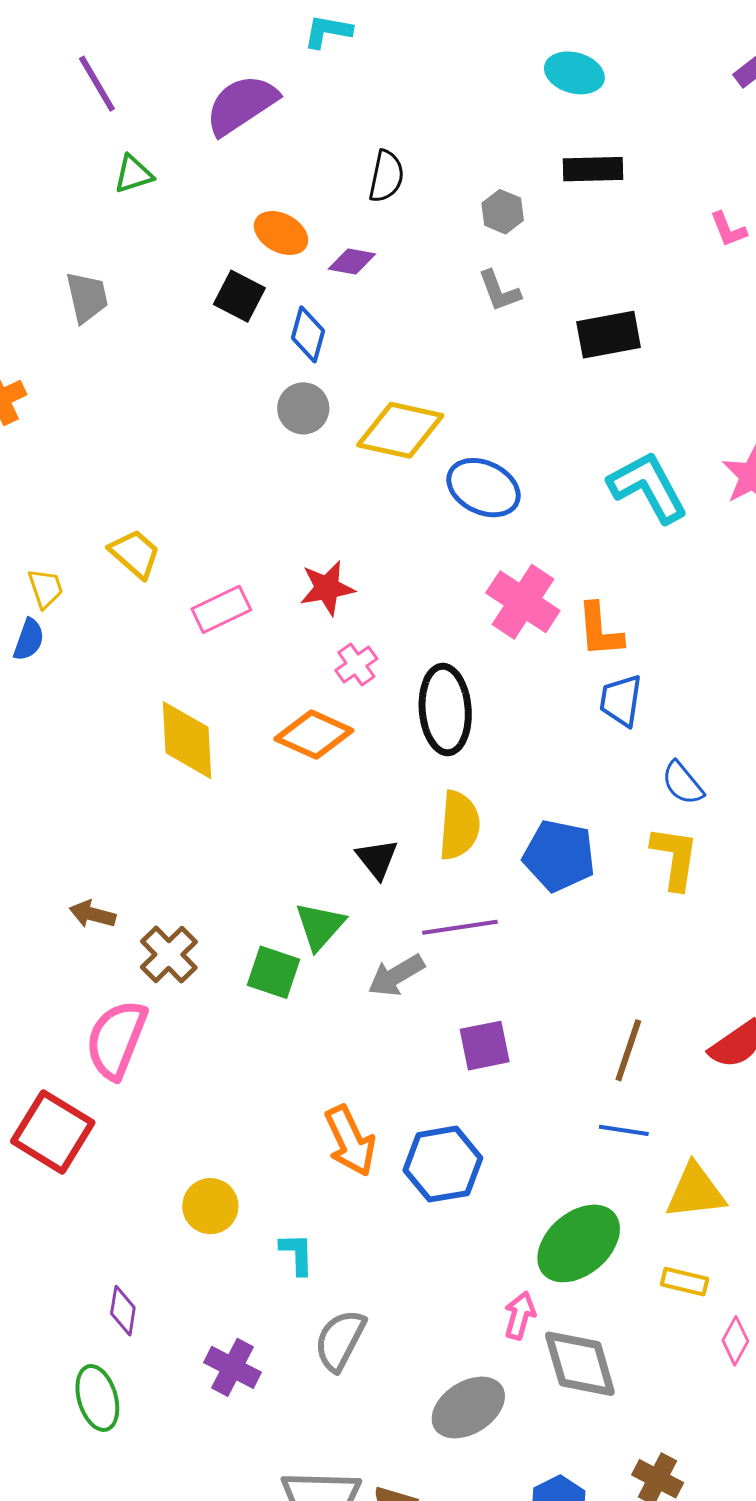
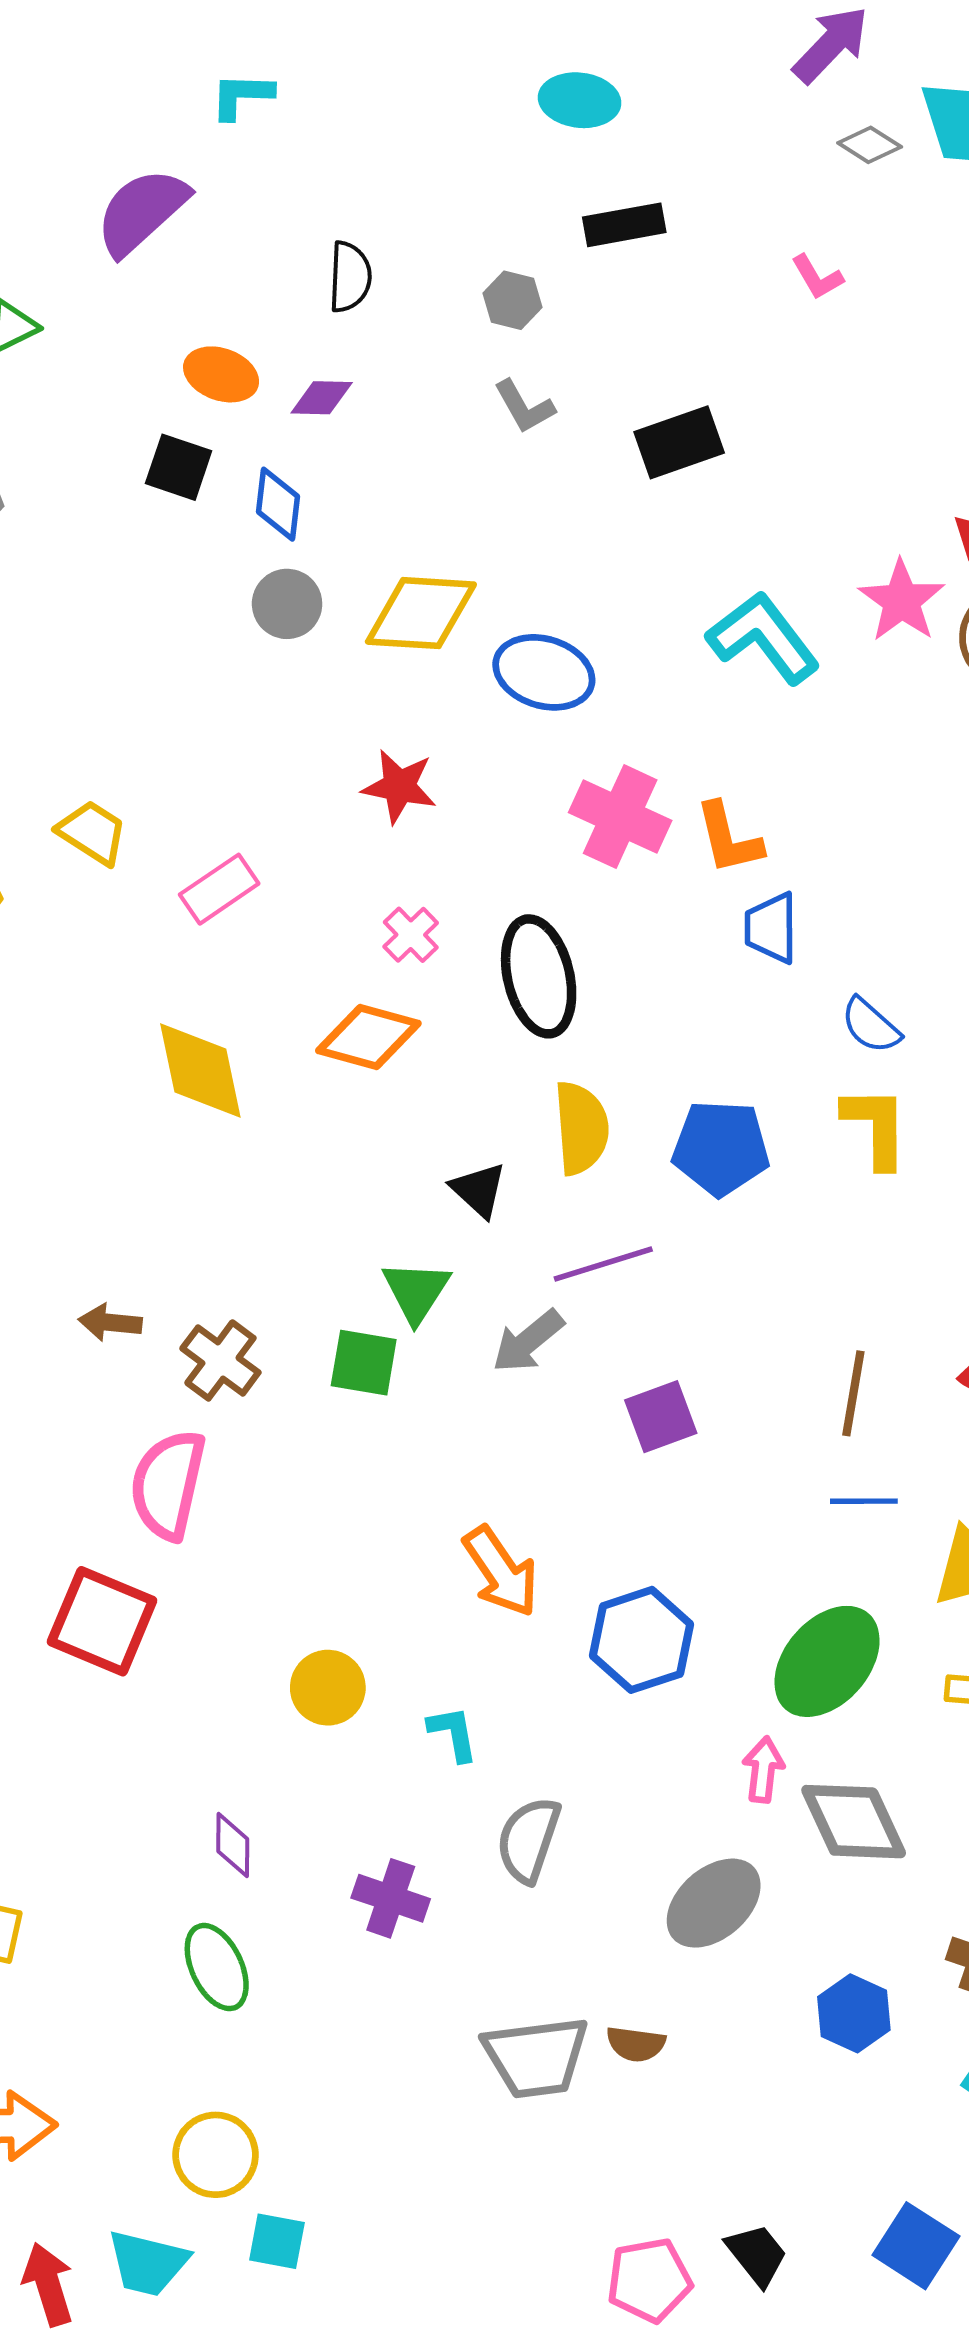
red star: (327, 588) -> (399, 786), moved, turned 30
blue hexagon: (443, 1164) -> (641, 1640), moved

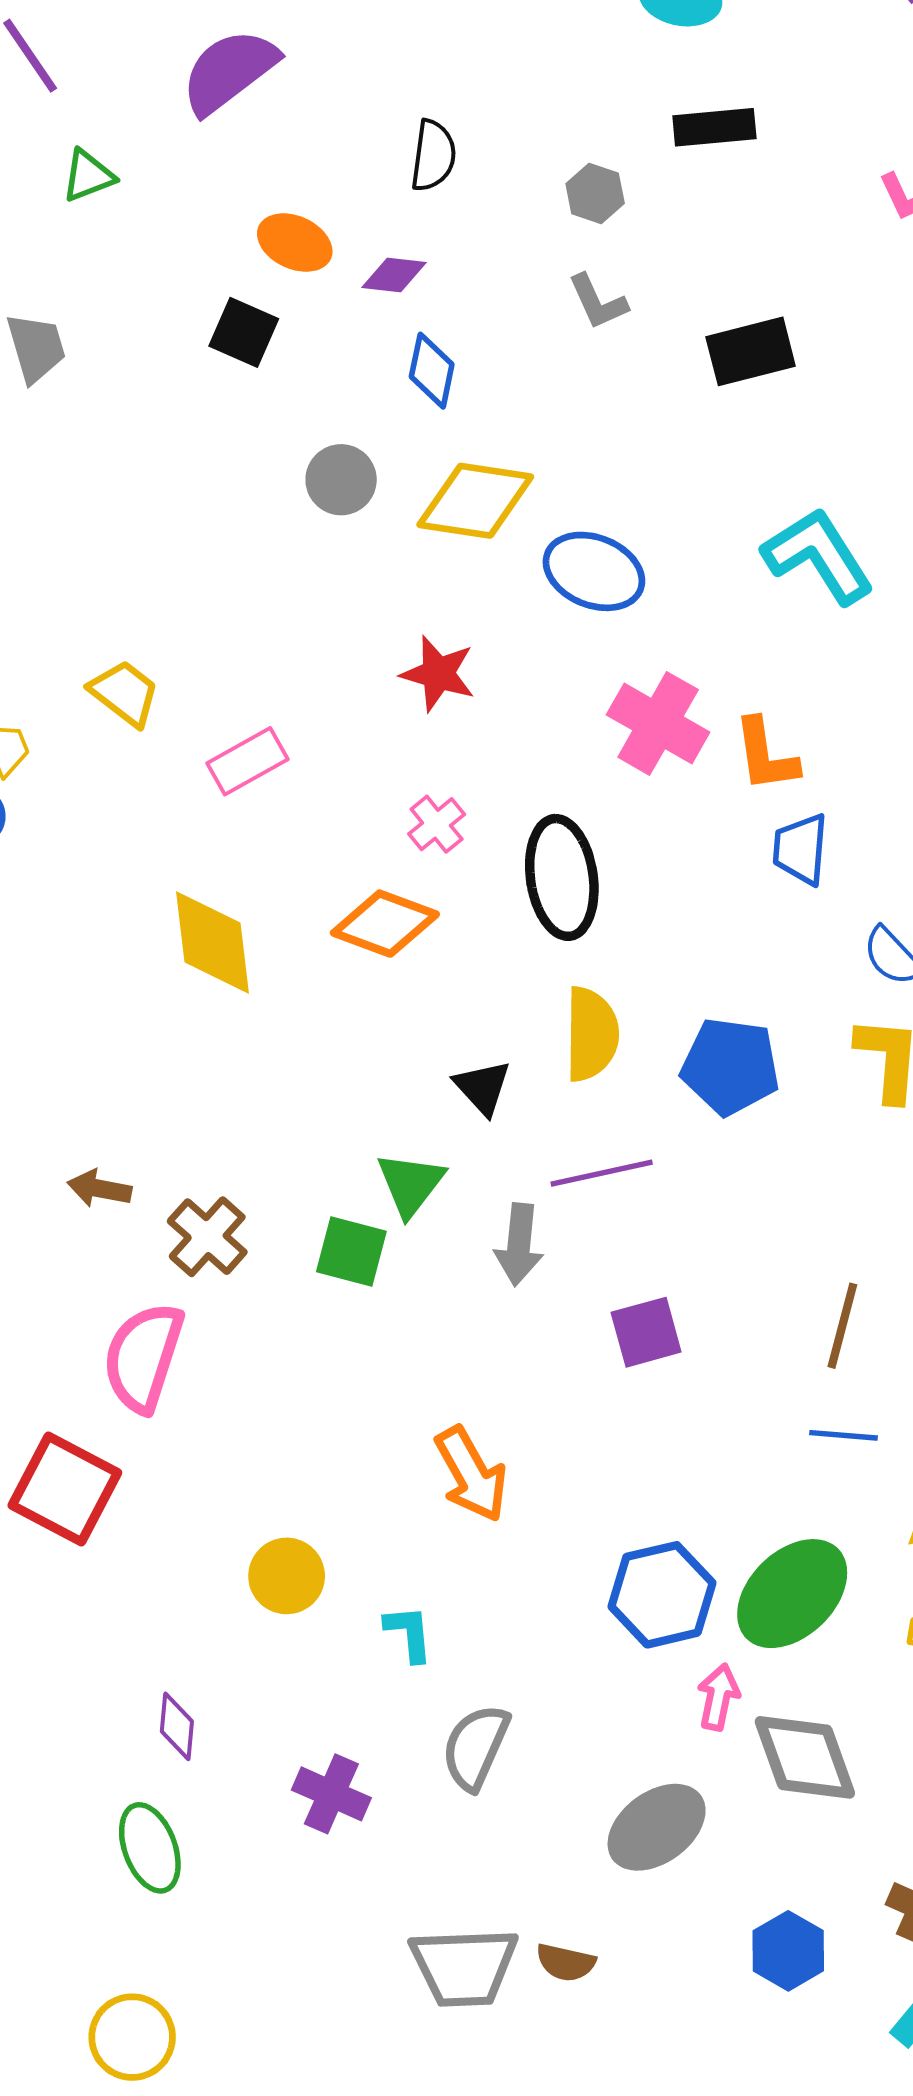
blue diamond: (278, 504) -> (432, 371), moved
gray arrow: (528, 1341) -> (519, 1244), turned -50
blue hexagon: (641, 1640) -> (662, 1595), moved

